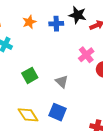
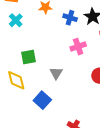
pink cross: (86, 55) -> (78, 47), moved
yellow diamond: (28, 115) -> (16, 80), moved

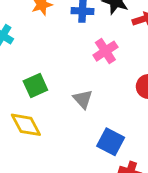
blue square: (42, 100) -> (111, 142), moved

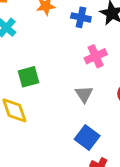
gray triangle: (83, 99) -> (84, 94), moved

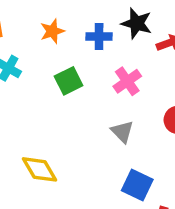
green square: (29, 77) -> (69, 81), moved

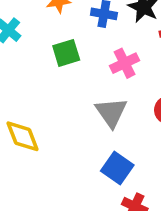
gray triangle: (122, 132) -> (111, 112), size x1.4

